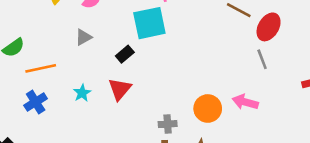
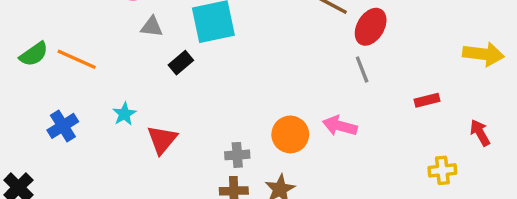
gray triangle: (83, 37) -> (152, 27), moved, turned 36
orange line: (41, 68) -> (77, 59), moved, turned 36
red triangle: (120, 89) -> (162, 140), moved

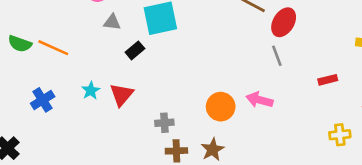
green semicircle: (34, 54) -> (20, 44), turned 55
red triangle: (162, 140) -> (122, 95), moved
gray cross: (237, 155) -> (164, 123), moved

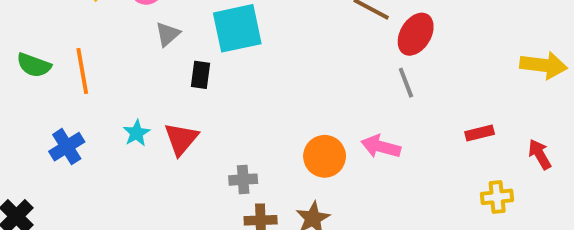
gray triangle: (112, 22) -> (168, 34), turned -48
orange line: (53, 48) -> (82, 71), turned 56
black rectangle: (135, 50) -> (201, 75), turned -42
red rectangle: (328, 80) -> (480, 133), moved

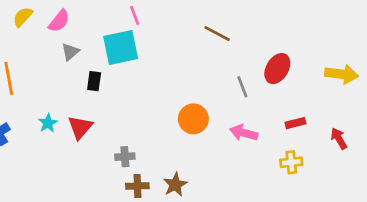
red ellipse: (416, 34) -> (277, 69), moved
pink arrow: (381, 147) -> (244, 133), moved
orange circle: (325, 156) -> (193, 119), moved
yellow cross: (497, 197) -> (291, 162), moved

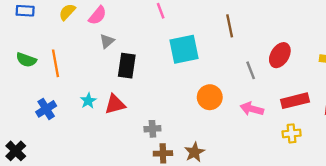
brown line: (217, 34) -> (230, 26), turned 50
cyan square: (121, 48) -> (184, 49), moved
black rectangle: (94, 81) -> (127, 66), size x1.5
red rectangle: (295, 123) -> (295, 101), size x1.6
red triangle: (80, 127) -> (115, 104), turned 35

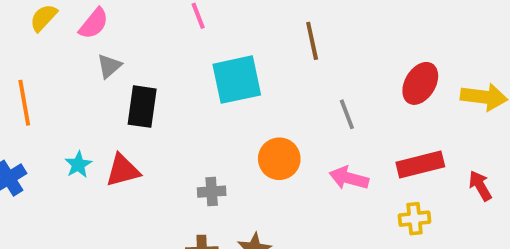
red ellipse: (280, 55) -> (420, 83), moved
gray cross: (152, 129) -> (212, 192), moved

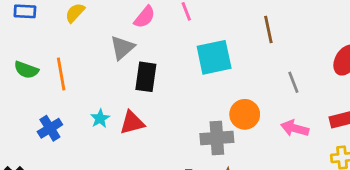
pink semicircle: (94, 24) -> (145, 17), moved
gray triangle: (109, 66) -> (122, 48), size x1.4
gray cross: (212, 192) -> (217, 138), moved, size x1.6

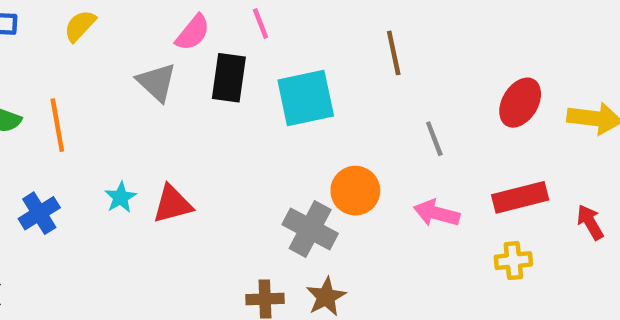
gray triangle: (122, 48) -> (157, 82), turned -36
black rectangle: (146, 77) -> (229, 78), moved
gray cross: (217, 138) -> (310, 229), turned 32

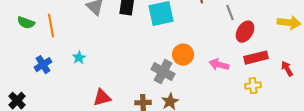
red ellipse: (520, 103) -> (245, 32), moved
gray line: (434, 139) -> (230, 13), moved
red triangle: (172, 204) -> (102, 98), moved

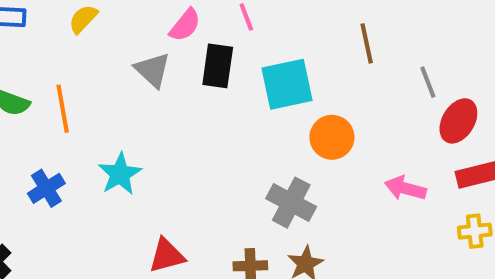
orange circle: (183, 55) -> (332, 137), moved
cyan star: (79, 58) -> (120, 174), size x1.5

